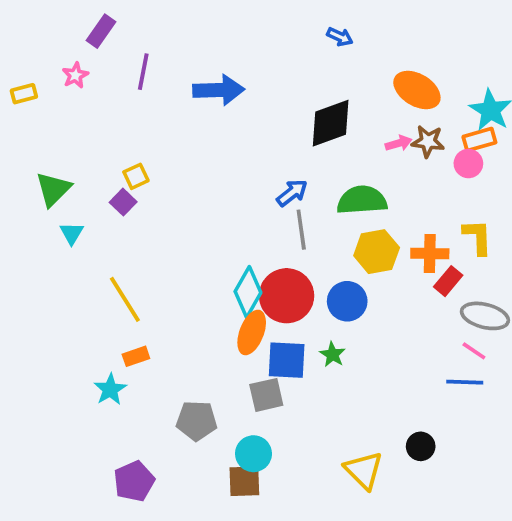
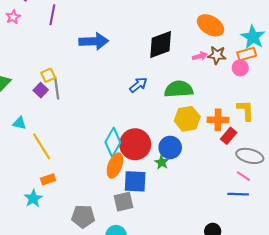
blue arrow: (219, 90) -> (94, 41), moved
gray line: (301, 230) -> (57, 88), moved
cyan triangle: (72, 233) -> (19, 123), moved, turned -48
green star: (332, 355) -> (162, 162), moved

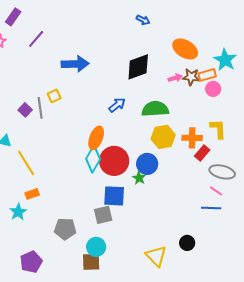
purple line: (52, 15) -> (36, 39), turned 30
orange rectangle: (247, 54) -> (207, 75), moved
yellow square: (48, 75) -> (54, 96), moved
orange ellipse: (115, 166) -> (96, 138), moved

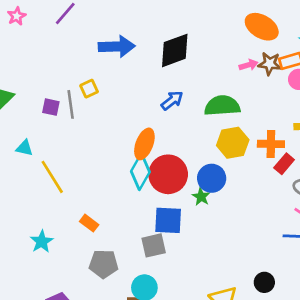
black diamond: (138, 67) -> (175, 50), moved
purple square: (25, 110) -> (51, 107), turned -32
orange rectangle: (32, 194) -> (89, 223), moved, turned 56

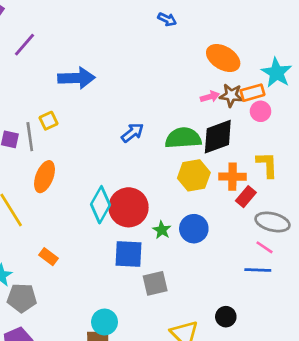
black diamond: (175, 50) -> (218, 137), moved
orange ellipse: (144, 144) -> (45, 177), moved
blue circle: (212, 178) -> (194, 229), moved
gray square: (154, 245) -> (155, 283), moved
gray pentagon: (104, 264) -> (22, 298), moved

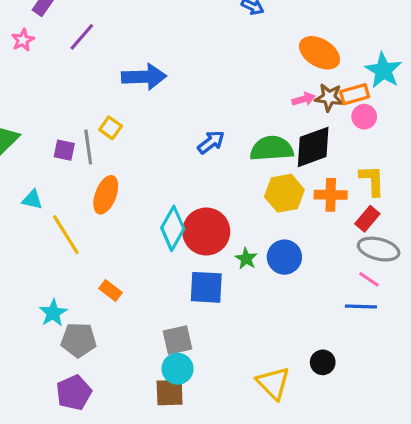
yellow square: (49, 121) -> (111, 128), turned -30
red rectangle: (246, 197) -> (367, 219), moved
gray square: (155, 283) -> (178, 340), moved

